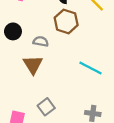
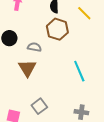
cyan line: (91, 68) -> (79, 71), turned 40

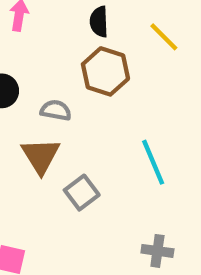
gray square: (39, 106) -> (82, 193), moved

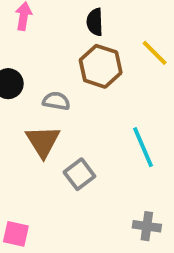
yellow line: (164, 37) -> (155, 53), moved

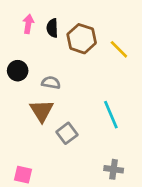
black semicircle: (95, 22) -> (52, 28), moved
brown hexagon: (101, 66) -> (82, 39), moved

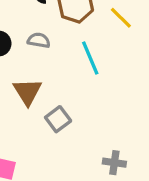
gray semicircle: (51, 83) -> (39, 40), moved
cyan line: (111, 115) -> (90, 58), moved

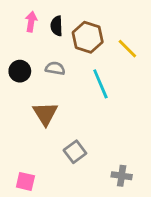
gray square: (58, 119) -> (75, 152), moved

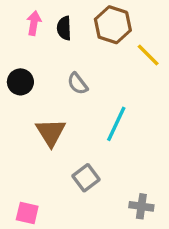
brown hexagon: (88, 37) -> (113, 25), moved
gray semicircle: (55, 68) -> (78, 84), moved, turned -138
cyan line: (100, 84) -> (116, 124), moved, turned 48

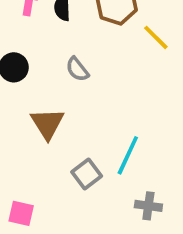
cyan line: (116, 124) -> (128, 155), moved

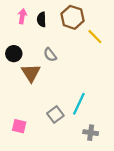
brown triangle: (47, 124) -> (31, 73), moved
pink square: (21, 213) -> (19, 126), moved

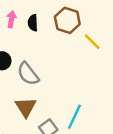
gray semicircle: (50, 55) -> (28, 74), moved, size x1.5
brown triangle: (31, 73) -> (26, 107), moved

